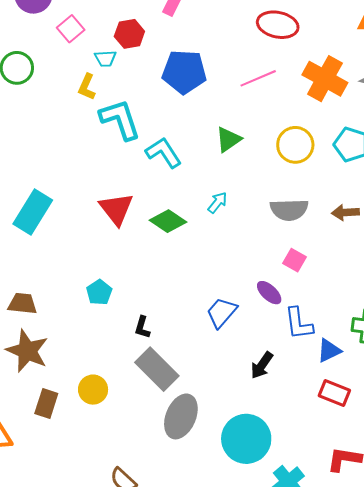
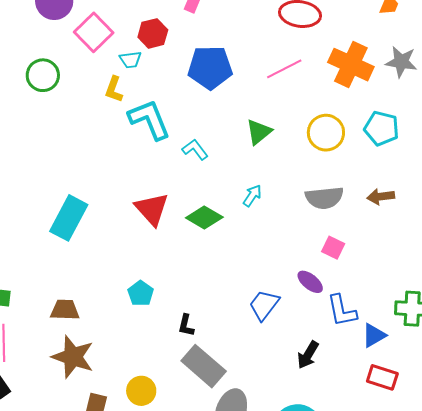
pink square: (71, 29) -> (94, 32), size x1.4
cyan L-shape: (164, 153) -> (195, 150), size x0.7

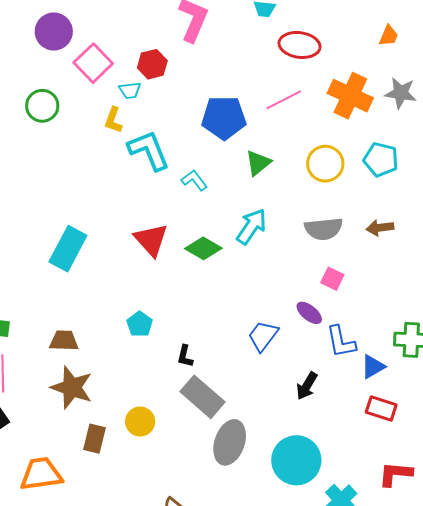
blue pentagon: (210, 67) -> (224, 118), moved
cyan arrow: (252, 196) -> (252, 226), size x1.6

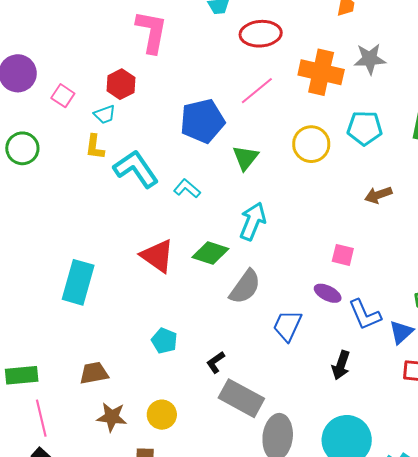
pink square: (93, 63) -> (63, 96), size x0.6
gray semicircle: (324, 229) -> (245, 287), moved, turned -36
black L-shape: (185, 356) -> (216, 362), turned 55
brown star: (72, 387) -> (112, 417), size x0.7
yellow circle: (140, 422) -> (162, 415), moved

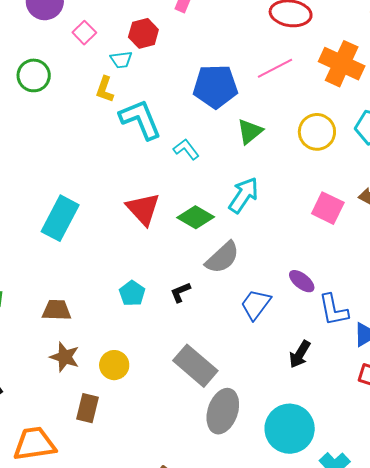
pink square: (343, 255) -> (328, 208), moved, size x1.4
black L-shape: (216, 362) -> (180, 292), moved

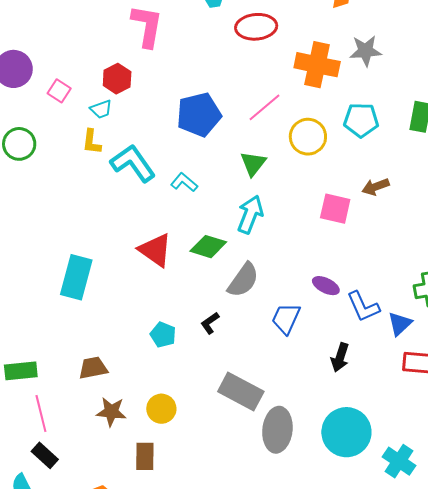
pink line: (275, 68) -> (264, 107), moved
green triangle: (250, 131) -> (253, 164), moved

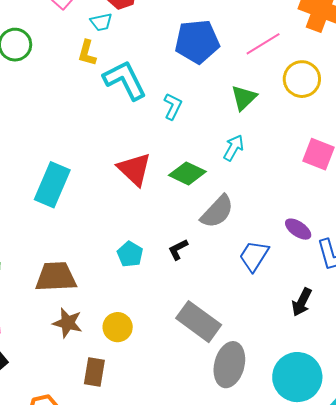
cyan L-shape: (184, 182) -> (173, 106), turned 68
cyan arrow: (250, 214) -> (234, 148), size x0.7
brown trapezoid: (93, 368) -> (56, 277), size x1.4

